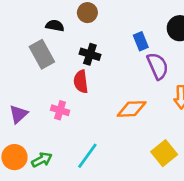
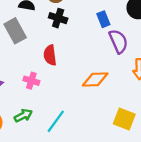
black cross: (90, 54) -> (58, 18), moved
yellow square: (164, 153) -> (124, 119), turned -30
green arrow: (42, 160) -> (23, 115), moved

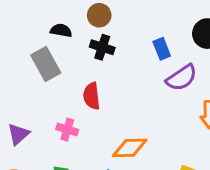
purple semicircle: (118, 41) -> (181, 78), turned 80
orange diamond: (95, 80) -> (130, 148), moved

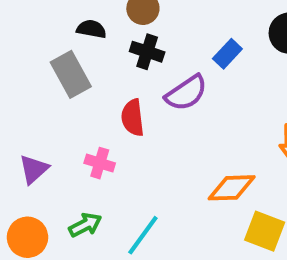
blue rectangle: (162, 49) -> (227, 54), turned 65
purple semicircle: (181, 78) -> (186, 93), moved
orange diamond: (130, 148) -> (232, 188), moved

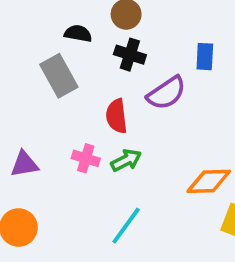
blue rectangle: (227, 54) -> (205, 57), turned -40
purple triangle: (34, 169) -> (24, 164), turned 32
green arrow: (85, 225) -> (126, 160), moved

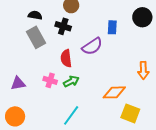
black semicircle: (78, 33) -> (35, 15), moved
black cross: (130, 55) -> (63, 26), moved

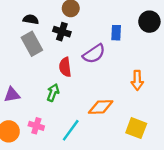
orange arrow: (143, 70) -> (137, 80), moved
pink cross: (50, 80) -> (36, 126), moved
green arrow: (71, 81) -> (53, 93), moved, turned -42
orange diamond: (114, 92) -> (101, 107), moved

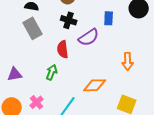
black cross: (62, 32) -> (69, 20), moved
pink cross: (36, 126) -> (37, 102), turned 32

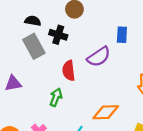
black cross: (69, 20) -> (58, 35), moved
purple triangle: (15, 74) -> (13, 83), moved

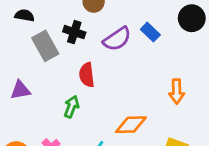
black semicircle: (33, 21) -> (24, 15), moved
blue rectangle: (122, 35) -> (150, 32), turned -49
purple semicircle: (99, 57) -> (117, 39), moved

